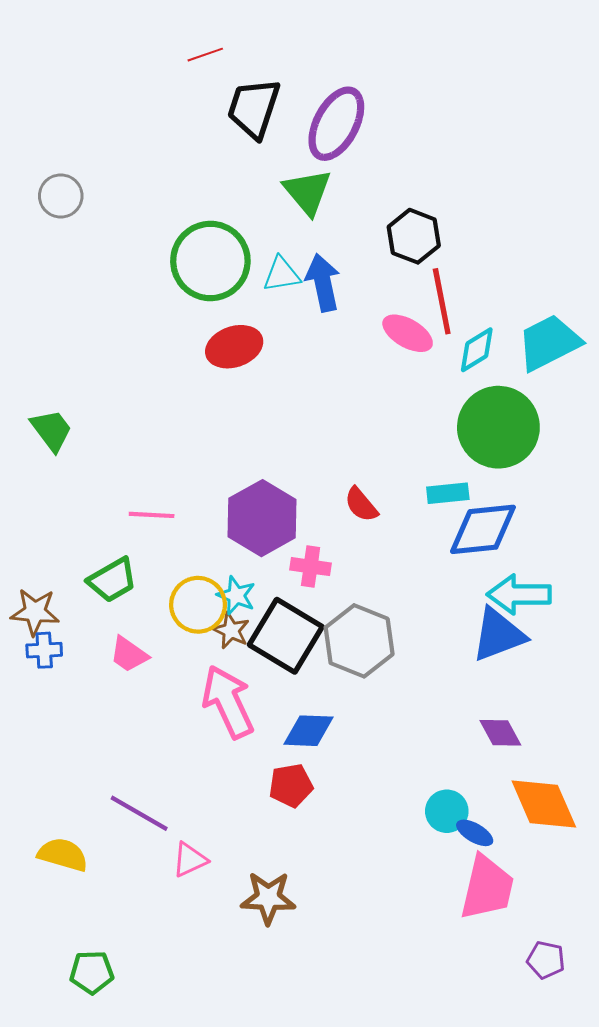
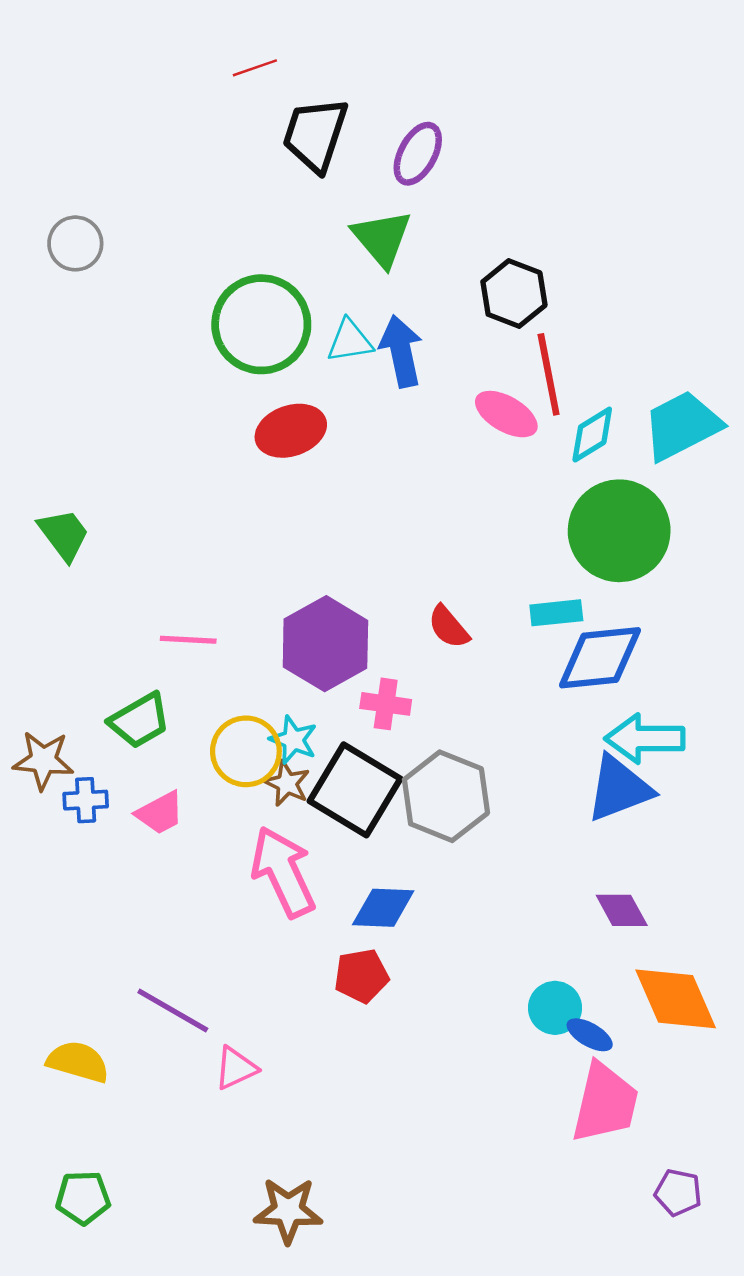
purple ellipse: (336, 124) -> (418, 154), size x0.7
blue cross: (44, 650) -> (86, 800), moved
pink trapezoid: (129, 654) -> (160, 813), turned -63
brown star: (268, 898) -> (288, 1210), moved
green pentagon: (92, 972) -> (83, 1198), moved

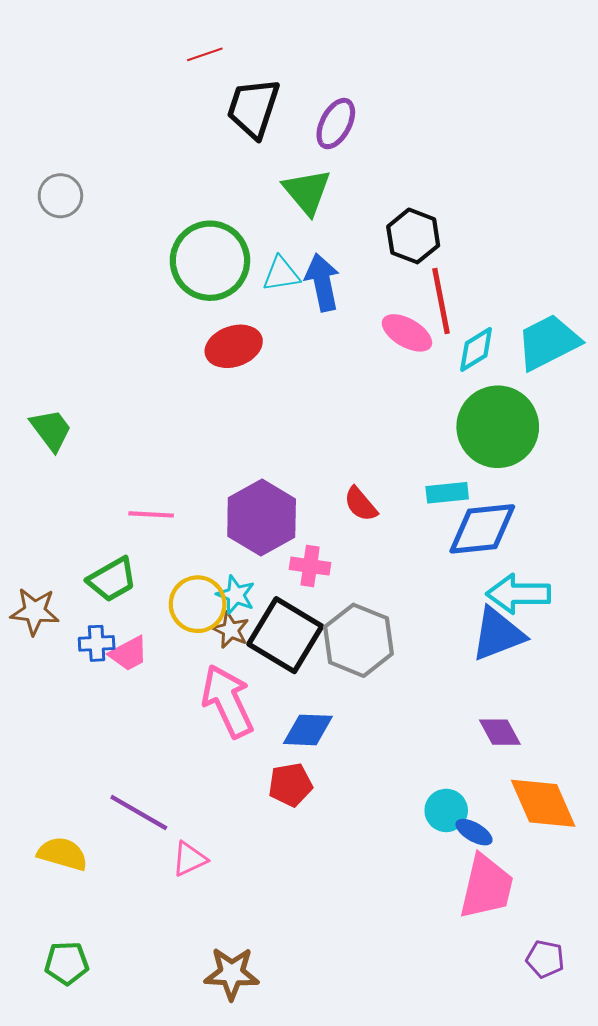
blue cross: (86, 800) -> (97, 643), moved

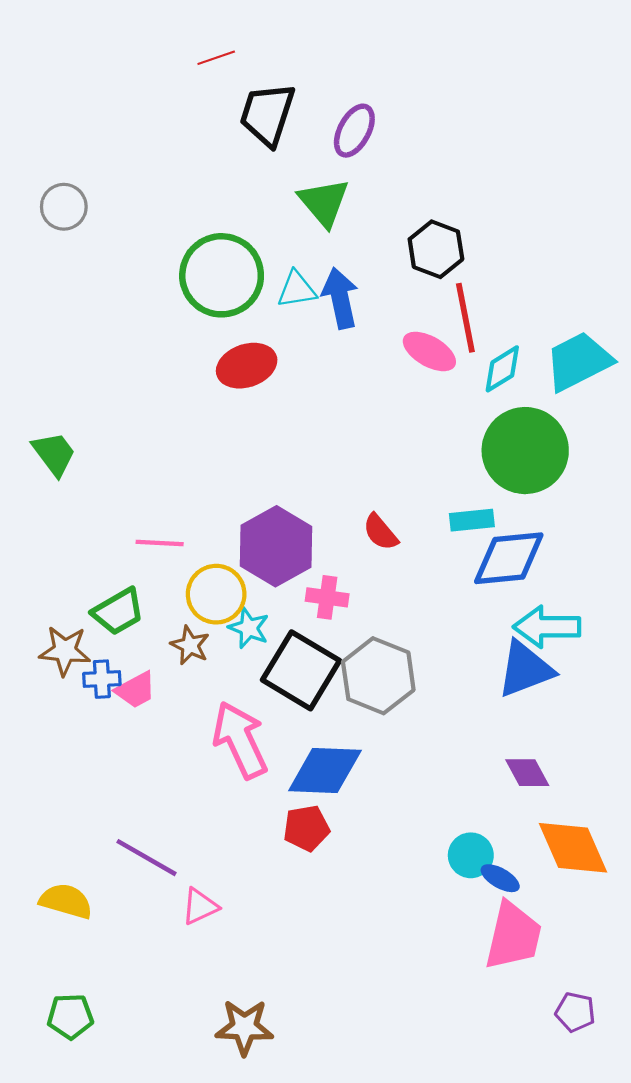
yellow circle: (198, 604) -> (216, 594), moved
brown star: (35, 611) -> (65, 651), moved
brown star: (231, 630) -> (190, 645), moved
blue diamond: (308, 730) -> (325, 770), size x1.4

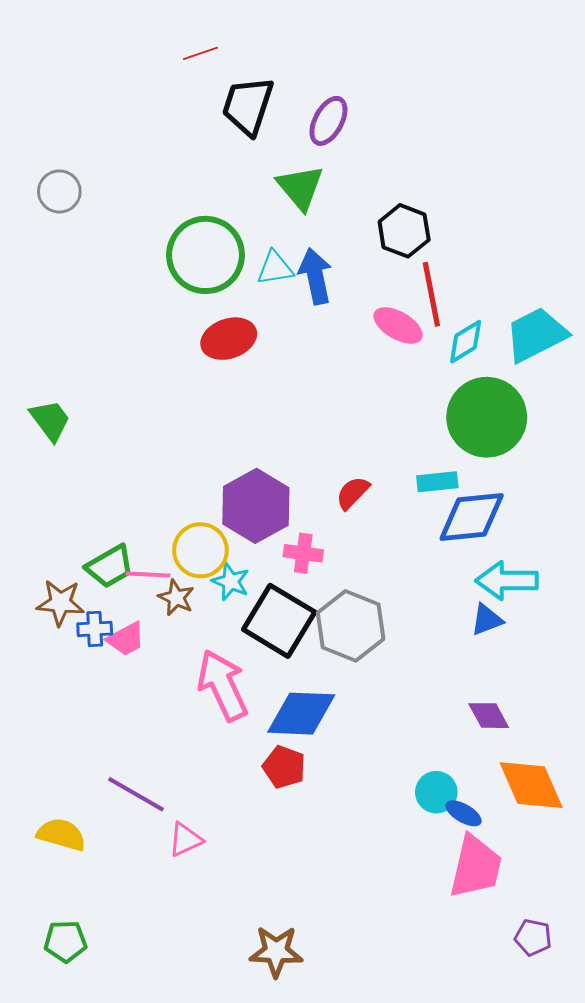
red semicircle: (380, 532) -> (353, 493), turned 84
pink line: (160, 543) -> (148, 574), moved
blue triangle: (525, 669) -> (487, 620), size x0.6
red pentagon: (306, 828) -> (284, 767), turned 30
brown star: (244, 1027) -> (276, 951), moved

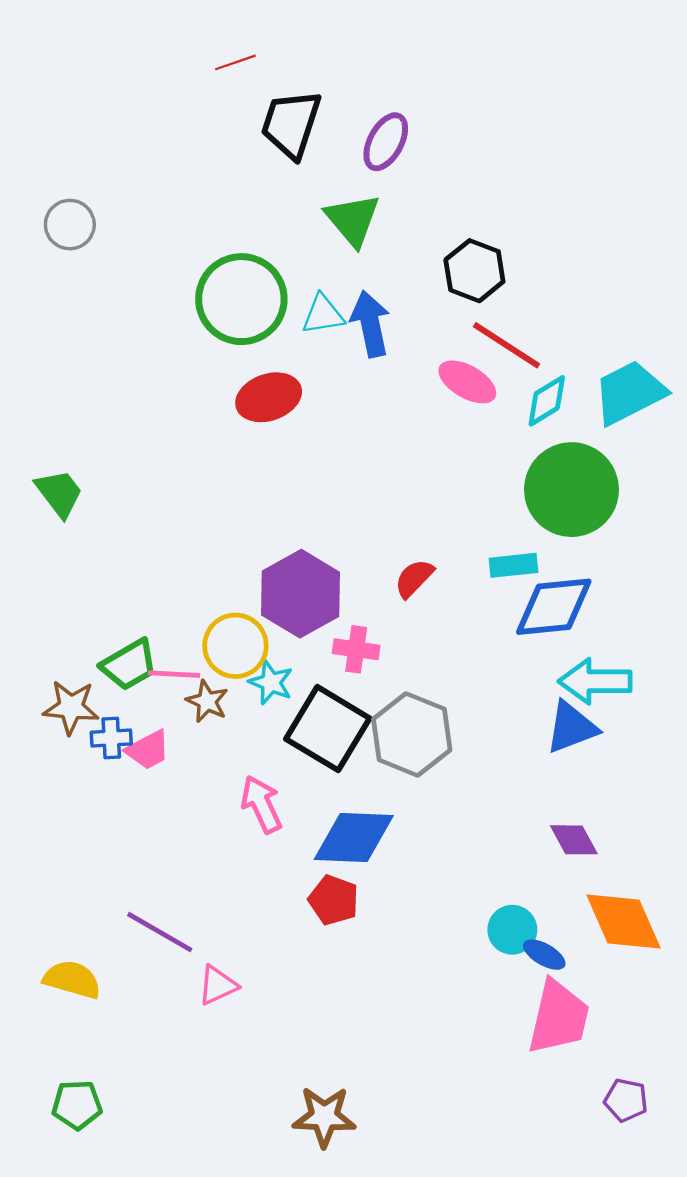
red line: (431, 294) -> (506, 345), turned -46
blue triangle: (487, 620) -> (571, 727), size x1.4
pink arrow: (223, 685) -> (261, 804), size x0.7

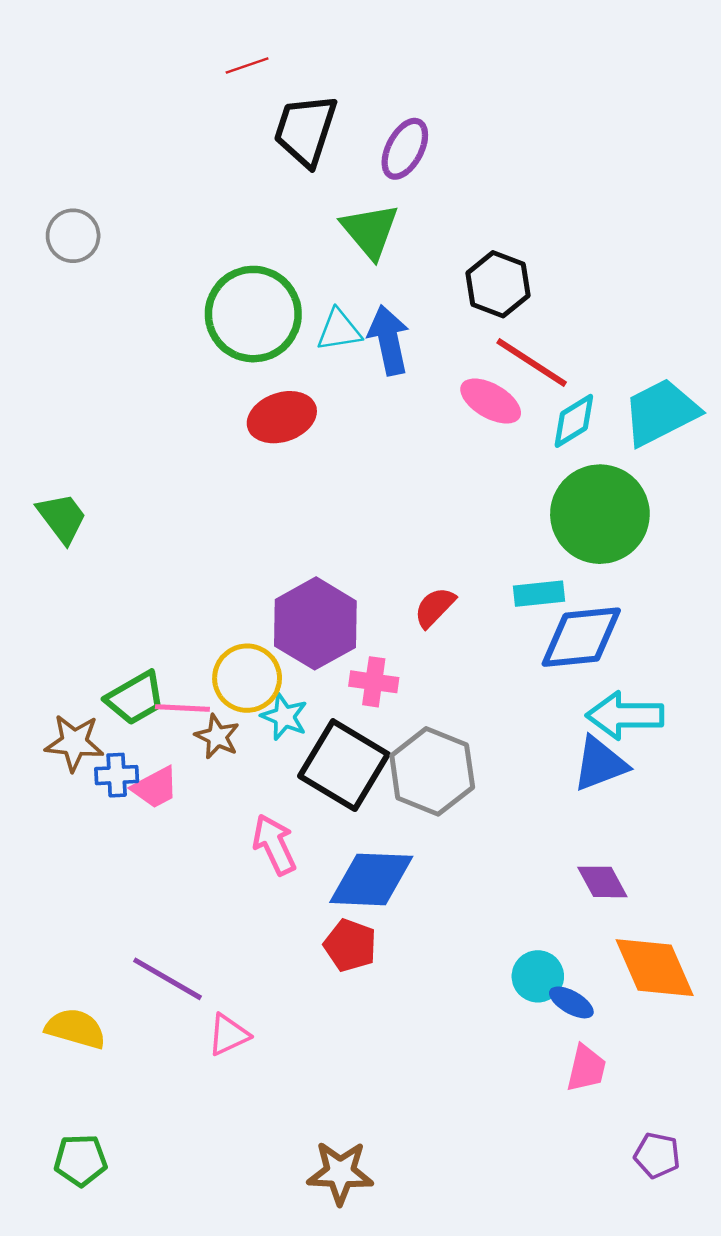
pink trapezoid: (558, 1017) -> (586, 1068), size x0.6

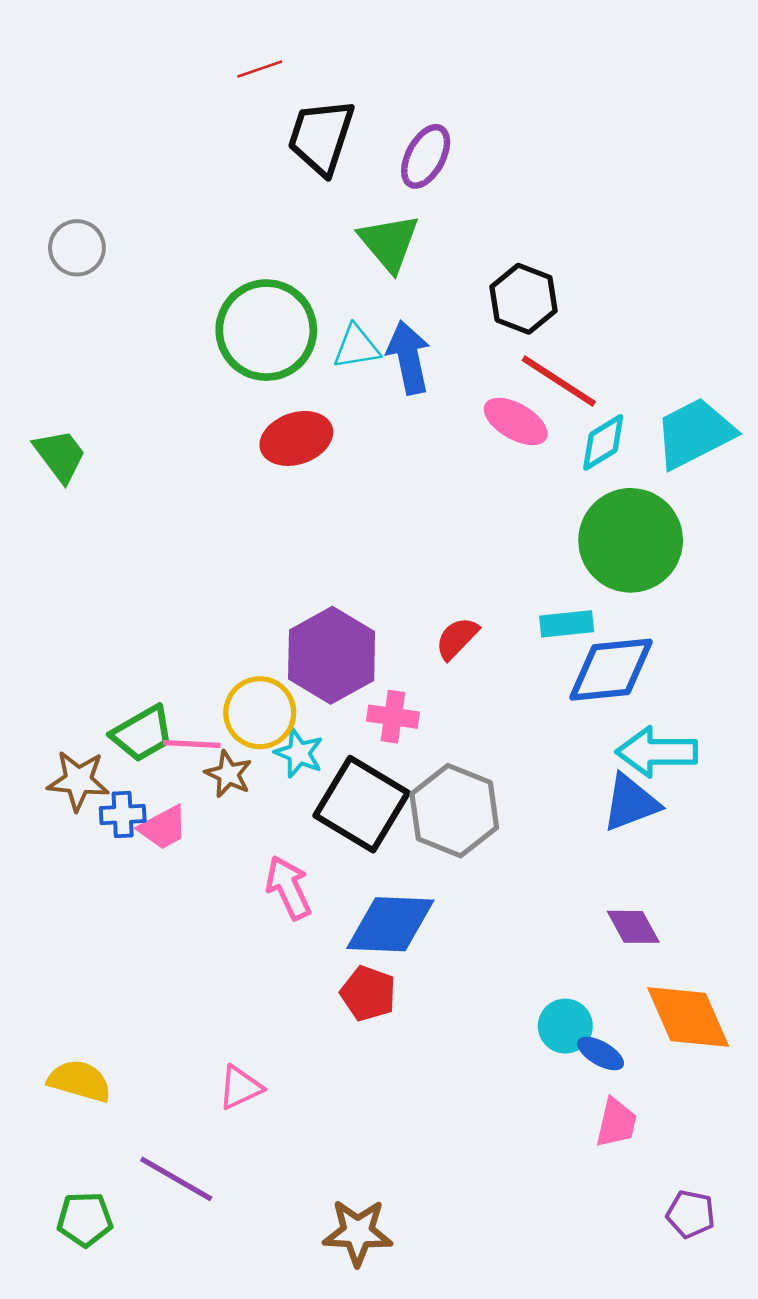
green trapezoid: (62, 518) -> (60, 455), moved
purple line: (168, 979) -> (176, 1179), moved

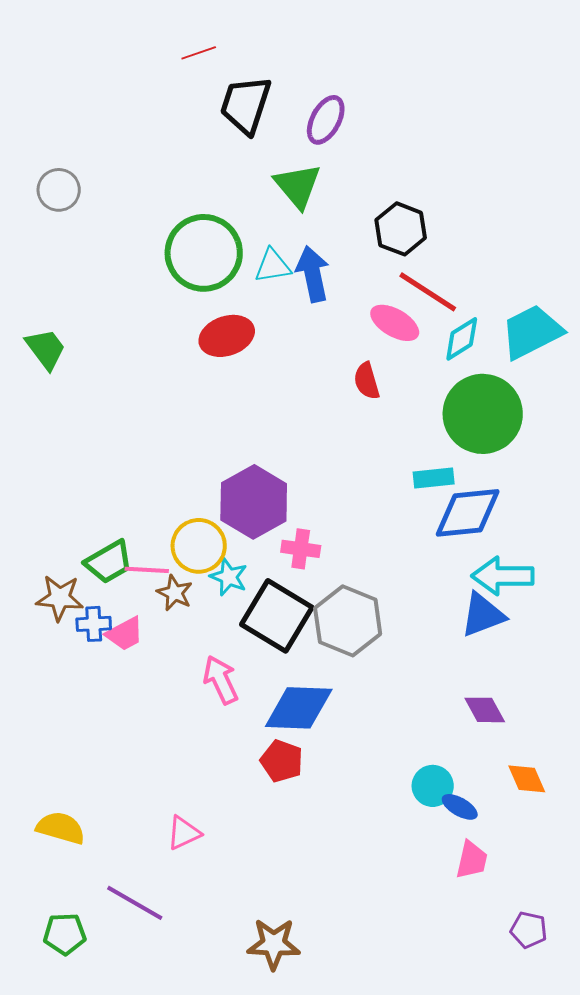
red semicircle: (457, 638) -> (367, 381), moved, turned -60
orange diamond: (688, 1017) -> (527, 779), size x0.6

